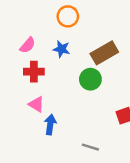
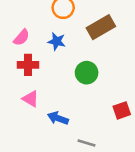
brown rectangle: (104, 53) -> (101, 27), moved
blue arrow: (50, 124) -> (58, 118), moved, turned -78

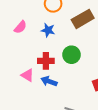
red cross: (28, 65) -> (46, 61), moved
blue arrow: (58, 118) -> (49, 81), moved

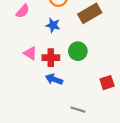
pink semicircle: (20, 27) -> (23, 11), moved
pink triangle: (28, 75) -> (30, 53), moved

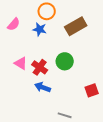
blue star: (53, 25) -> (40, 29), moved
red cross: (51, 58) -> (40, 67), turned 35

